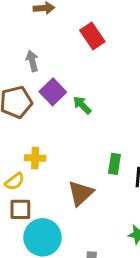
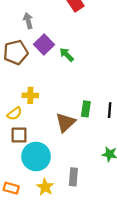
green rectangle: (114, 164) -> (86, 109), moved

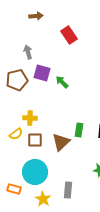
purple square: (44, 44) -> (42, 73), turned -30
brown square: (19, 135) -> (35, 140), moved
orange rectangle: (11, 188) -> (14, 189), moved

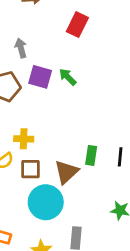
red rectangle: (69, 35) -> (77, 25), turned 60
green arrow: (62, 82) -> (68, 77), moved
cyan circle: (35, 172) -> (46, 202), moved

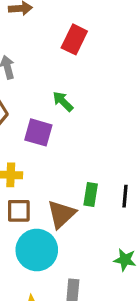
purple square: (40, 77) -> (38, 132), moved

